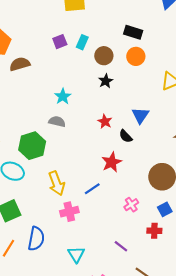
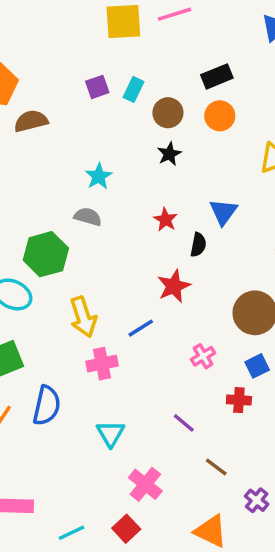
black rectangle: (133, 32) -> (217, 76), turned -42
black semicircle: (126, 136) -> (198, 245), turned -128

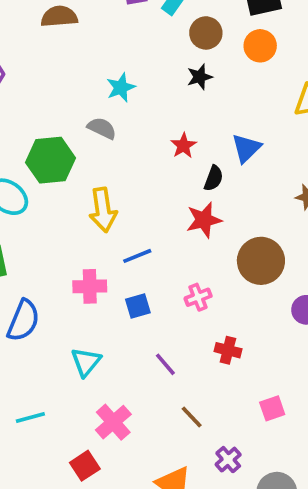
red star: (174, 286) -> (204, 220), moved
yellow arrow: (83, 317) -> (103, 210), moved
blue square: (257, 366) -> (138, 306), moved
cyan line: (71, 533) -> (30, 418), moved

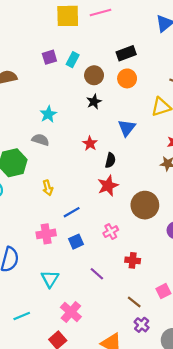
blue triangle: (246, 148) -> (127, 128), moved
yellow arrow: (103, 210) -> (48, 188), size x0.6
brown line: (192, 417) -> (134, 302), moved

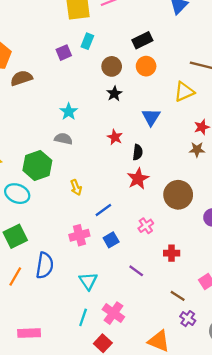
cyan rectangle: (73, 60) -> (87, 41), moved
cyan line: (22, 316) -> (83, 317), moved, turned -42

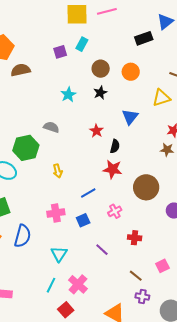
black rectangle: (142, 40) -> (144, 38), moved
cyan star: (69, 112) -> (68, 95), moved
red star: (138, 179) -> (113, 169), turned 30
blue line: (103, 210) -> (88, 193), moved
purple cross: (188, 319) -> (142, 296), turned -32

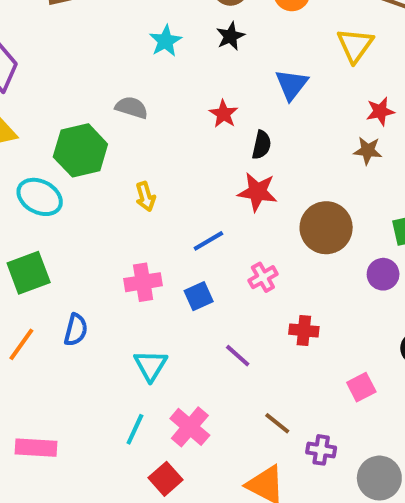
yellow triangle: (161, 98) -> (355, 45), turned -36
blue semicircle: (23, 236) -> (76, 330), size x0.7
brown line: (136, 276) -> (277, 423), moved

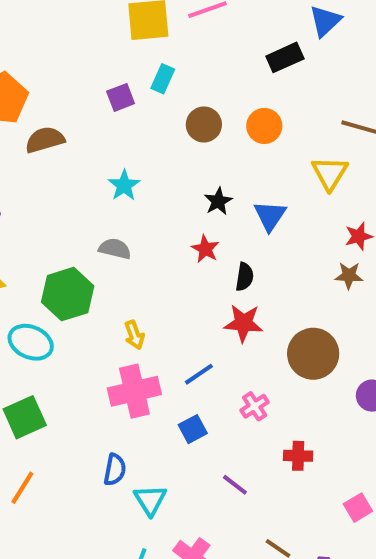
black star: (230, 36) -> (218, 201), moved
cyan star: (165, 41) -> (124, 185), moved
pink cross: (143, 282) -> (134, 391), moved, size x1.4
blue semicircle: (76, 330) -> (115, 470), moved

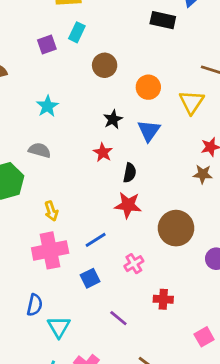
black rectangle: (285, 57) -> (163, 20), turned 35
orange circle: (264, 126) -> (148, 87), moved

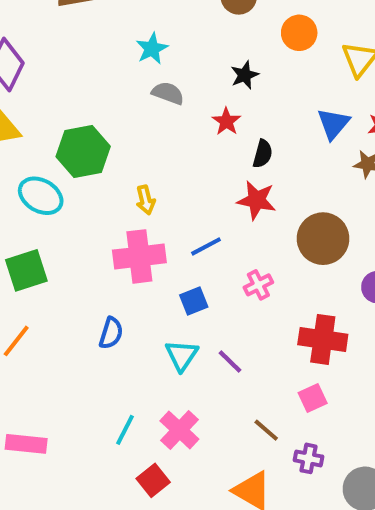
blue triangle: (149, 131) -> (333, 124), moved
gray semicircle: (40, 150) -> (168, 93), moved
red cross: (163, 299) -> (323, 339), moved, size x1.6
cyan triangle: (59, 327) -> (182, 355), moved
pink square: (204, 337) -> (313, 398), moved

